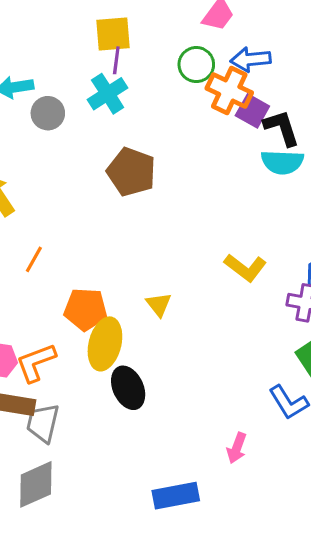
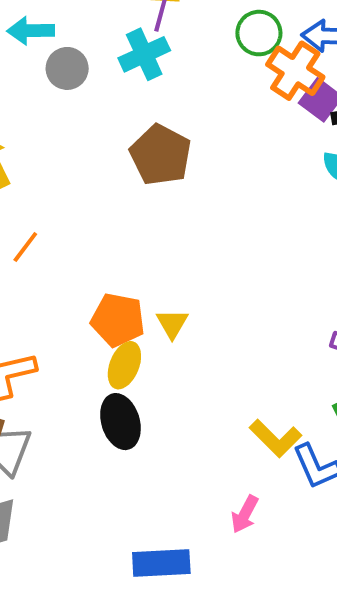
yellow L-shape: (245, 268) -> (275, 438), moved
orange pentagon: (86, 309) -> (118, 320), moved
yellow ellipse: (105, 344) -> (124, 365), moved, size x0.7

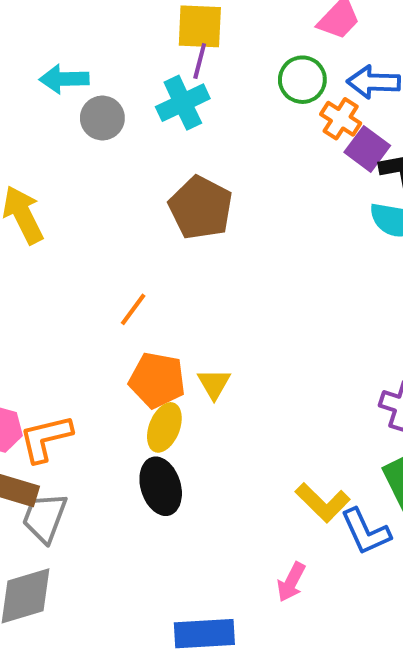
orange cross: (295, 71) -> (341, 119), size x0.7
orange line: (25, 247) -> (133, 309), moved

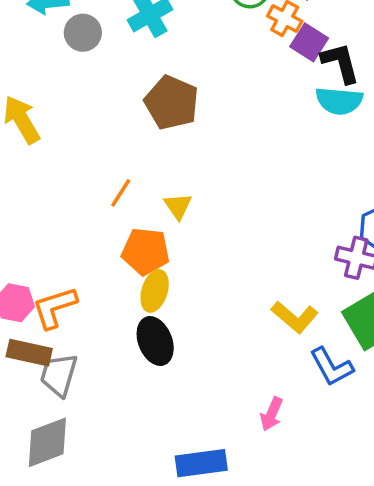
yellow triangle: (214, 384) -> (178, 206), moved
yellow L-shape: (323, 503) -> (295, 317), moved

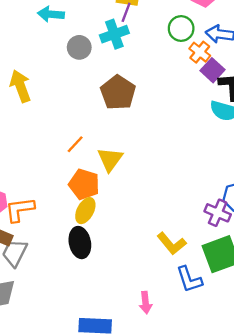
gray circle: (83, 33) -> (79, 47), moved
yellow triangle: (178, 206) -> (110, 159), size x1.4
pink arrow: (272, 414) -> (146, 303), turned -40

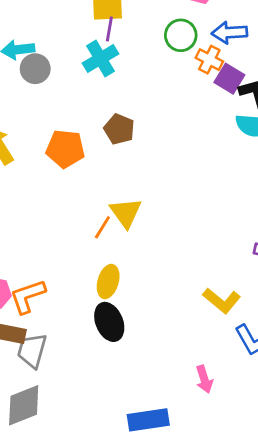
gray circle: (79, 47) -> (35, 69), moved
brown pentagon: (118, 93) -> (119, 129), size x0.7
orange line: (75, 144) -> (102, 227), moved
orange pentagon: (84, 184) -> (65, 149), moved

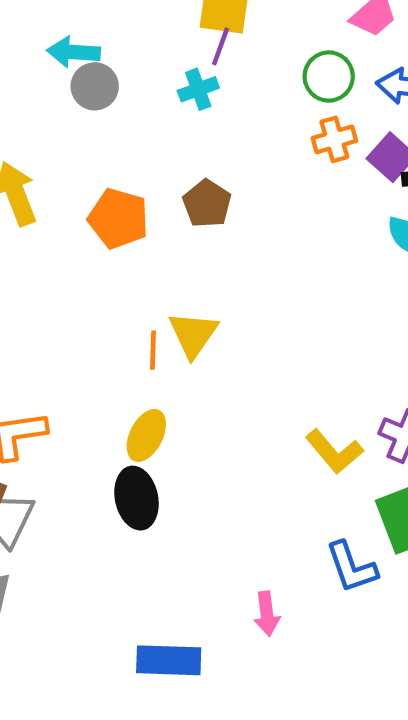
cyan cross: (100, 58) -> (198, 89), size x0.7
orange cross: (209, 60) -> (334, 139), moved, turned 36
orange line: (102, 227) -> (153, 350), turned -40
yellow L-shape: (222, 301) -> (334, 452), moved

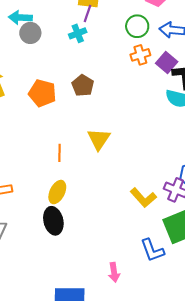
yellow triangle: (193, 334) -> (99, 139), moved

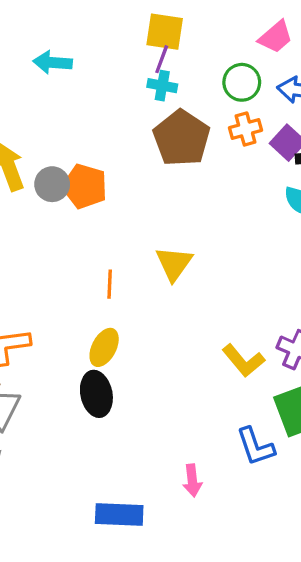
gray circle: (30, 33) -> (52, 184), moved
cyan cross: (78, 33) -> (162, 86), moved, turned 30
brown pentagon: (83, 85) -> (182, 138), moved, size x1.6

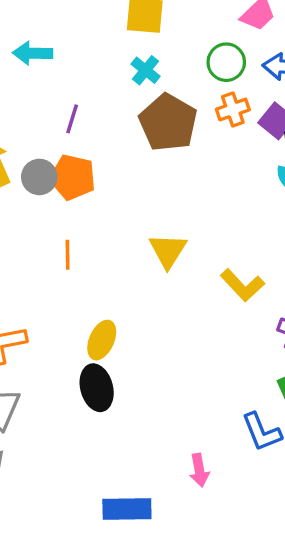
purple line: (162, 59) -> (72, 119), moved
cyan cross: (162, 86) -> (146, 70), turned 32
orange line: (110, 284) -> (68, 255), moved
yellow L-shape: (243, 361) -> (242, 285), moved

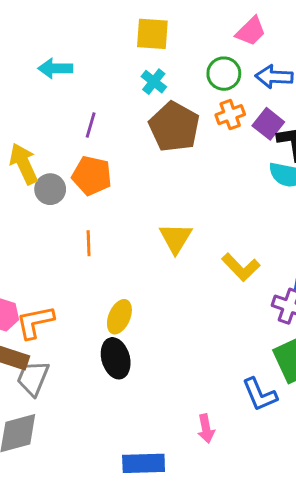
gray circle: (39, 177) -> (50, 189), moved

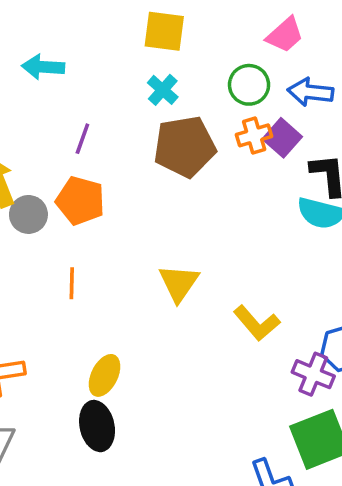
purple square: (268, 124) -> (282, 138), moved
brown pentagon: (174, 127) -> (185, 147), turned 30

